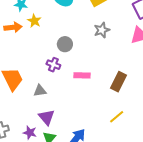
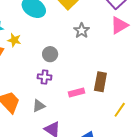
pink rectangle: (82, 75) -> (76, 92), moved
brown rectangle: (118, 82) -> (100, 82), moved

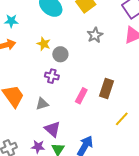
yellow star: (14, 40) -> (44, 44), moved
pink rectangle: (76, 92) -> (81, 96), turned -56

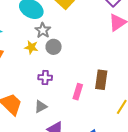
gray star: (95, 35) -> (43, 30), moved
gray circle: (60, 54) -> (54, 47), moved

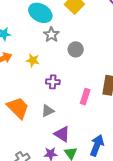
yellow star: (31, 47) -> (33, 60), moved
gray circle: (54, 47) -> (76, 49), moved

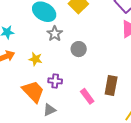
pink rectangle: (85, 97) -> (87, 96), turned -56
orange trapezoid: (18, 108) -> (33, 92), moved

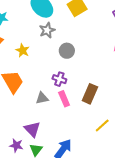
purple cross: (55, 81) -> (59, 79), moved
gray triangle: (49, 110) -> (42, 98), moved

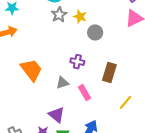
yellow star: (23, 50) -> (80, 17), moved
gray circle: (67, 51) -> (95, 32), moved
pink rectangle: (64, 99) -> (84, 93), moved

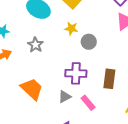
gray star: (59, 15) -> (35, 45), moved
purple cross: (77, 62) -> (76, 73), size x1.5

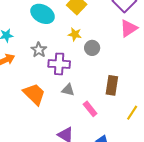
purple cross: (76, 73) -> (59, 64), moved
gray triangle: (65, 97) -> (68, 90), moved, turned 40

